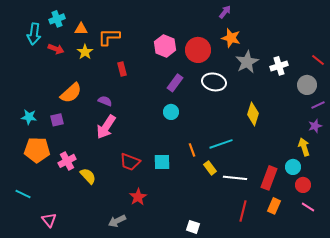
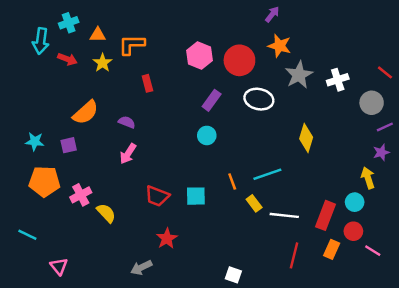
pink arrow: (106, 127) -> (128, 154), size x0.7
red circle: (303, 185) -> (353, 231), moved

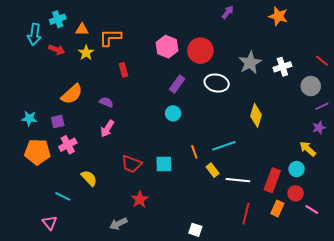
orange star: (279, 46) -> (278, 16), moved
yellow arrow: (368, 178) -> (308, 149), turned -30
pink cross: (81, 195) -> (68, 145), moved
cyan line: (27, 235) -> (63, 196), moved

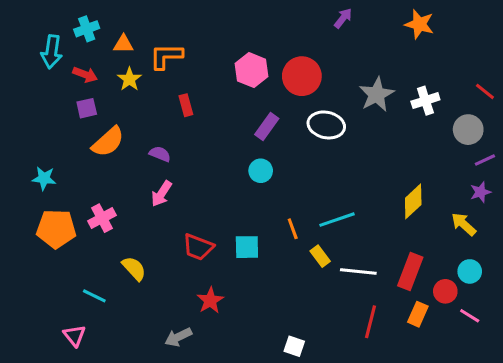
yellow diamond: (256, 115) -> (413, 201), moved, turned 30
purple square: (58, 121) -> (87, 108), moved
cyan circle: (297, 169) -> (470, 271), moved

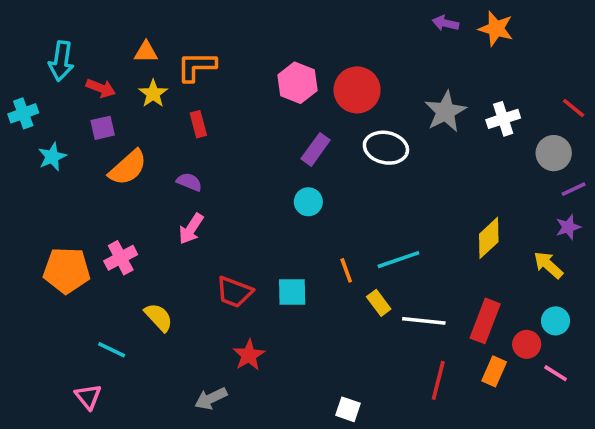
purple arrow: (343, 18) -> (445, 23), moved, turned -115
cyan cross: (87, 29) -> (23, 113), moved
red rectangle: (186, 105) -> (198, 124), moved
cyan star: (44, 178) -> (52, 157), moved, turned -30

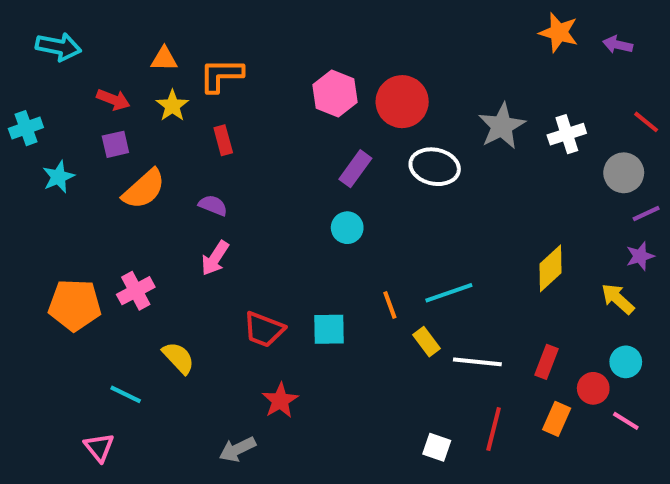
purple arrow: (445, 23) -> (618, 45), moved
cyan arrow: (61, 61) -> (58, 47), moved, turned -87
red rectangle: (485, 321) -> (546, 362), size x0.7
white square: (348, 409) -> (437, 447), moved

